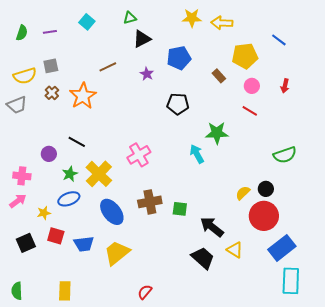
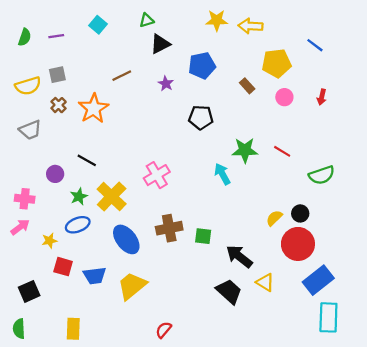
gray trapezoid: (17, 105) -> (30, 130), moved
red line: (250, 111) -> (282, 151), moved
black square: (26, 243) -> (29, 291), moved

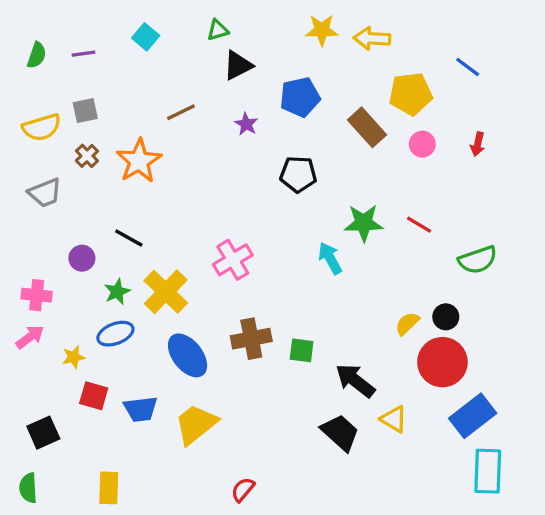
brown rectangle: (247, 86) -> (367, 127), size x1.6

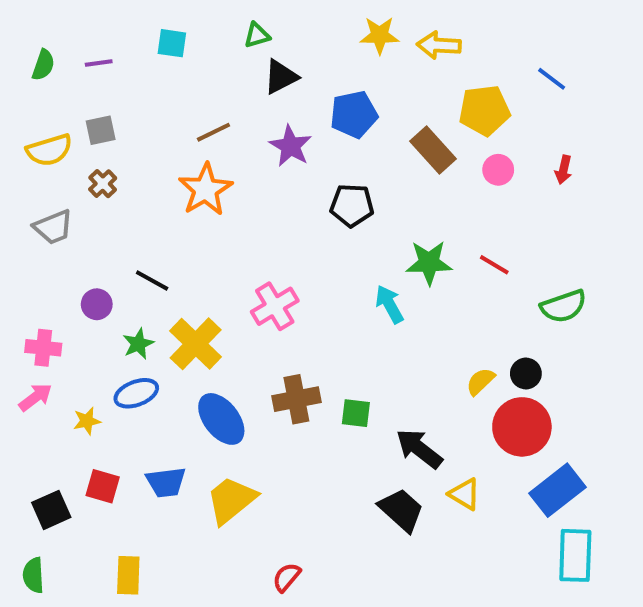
cyan square: (146, 37) -> (172, 43), turned -32
purple star: (246, 124) -> (291, 146), size x1.5
orange star: (139, 161) -> (205, 190), moved
red square: (94, 396) -> (103, 486), moved

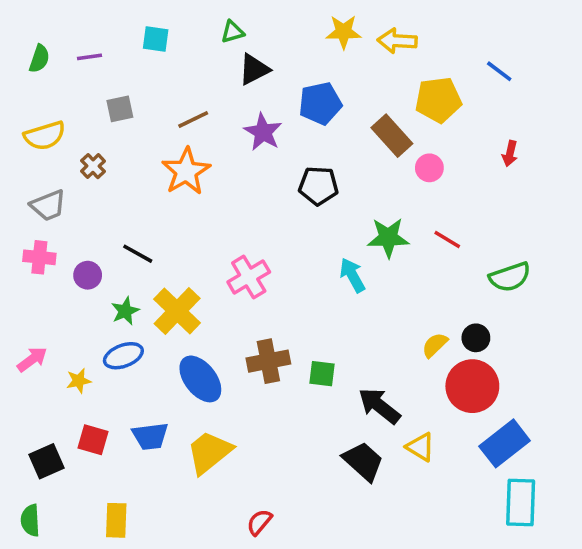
gray square: (101, 130) -> (120, 109), moved
pink circle: (498, 170) -> (429, 168), moved
pink cross: (43, 348) -> (39, 257), moved

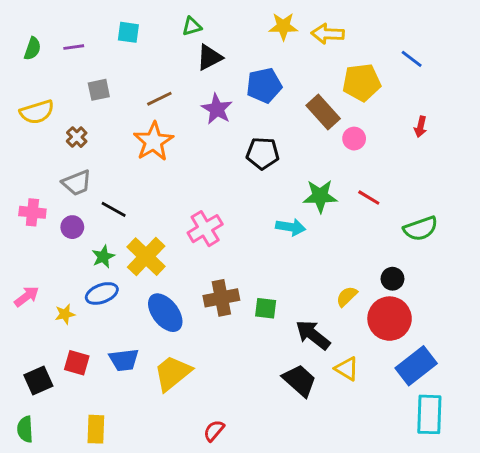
gray trapezoid: (48, 205) -> (77, 183), moved
cyan arrow: (352, 275) -> (291, 227), turned 128
yellow semicircle: (435, 345) -> (347, 296), moved

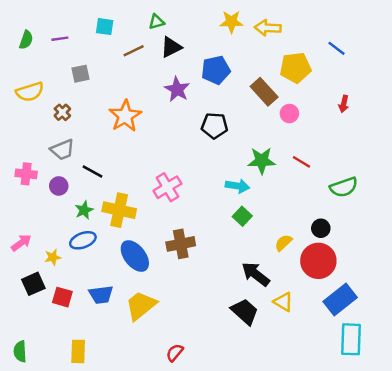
brown line: (159, 99) -> (134, 51), moved
yellow cross: (146, 257) -> (119, 210), turned -32
green square: (266, 308) -> (242, 216), moved, turned 36
black square: (38, 381) -> (33, 284), moved

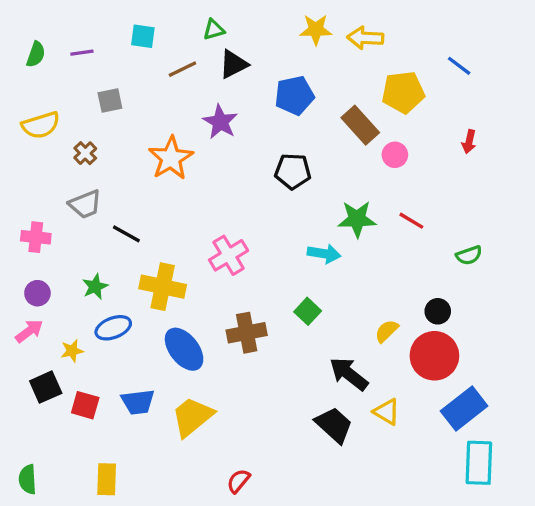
purple star: (177, 89) -> (220, 122), moved
purple circle: (59, 186) -> (37, 293), moved
green semicircle: (344, 187) -> (469, 255), size x0.7
green star: (84, 210) -> (95, 287), moved
green square: (242, 216) -> (308, 311), moved

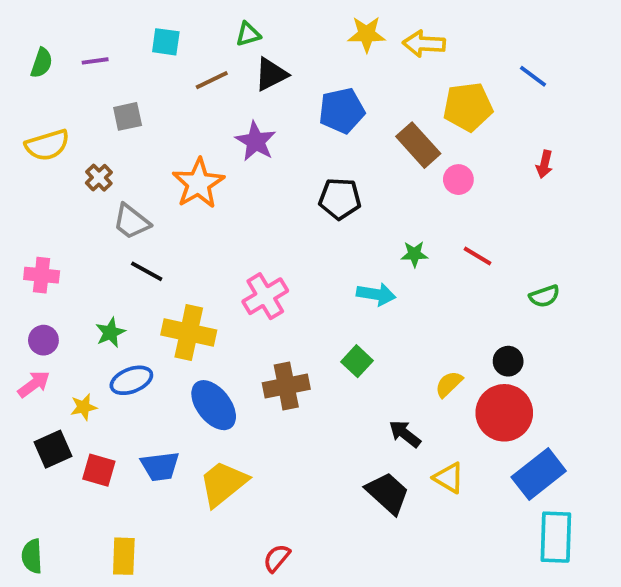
gray trapezoid: (85, 204) -> (131, 222), moved, turned 60
green star: (357, 219) -> (414, 254), size x0.6
black arrow: (349, 374) -> (405, 434), size x0.7

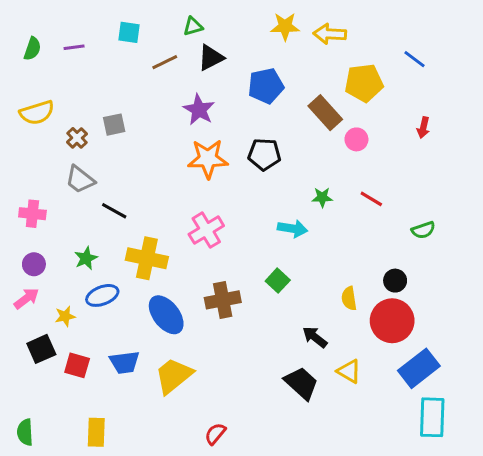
gray square: (128, 116) -> (114, 125), moved
orange star: (198, 183) -> (208, 159), moved, turned 30
gray trapezoid: (131, 222) -> (80, 180), moved
yellow semicircle: (449, 384) -> (349, 298), turned -55

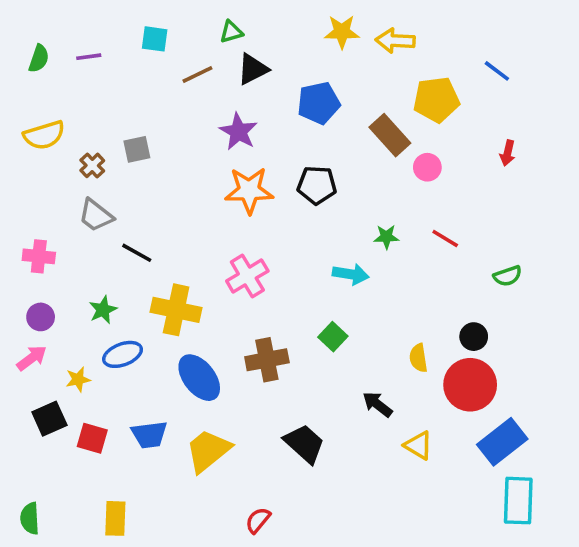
black trapezoid: (301, 383) -> (304, 444), moved

